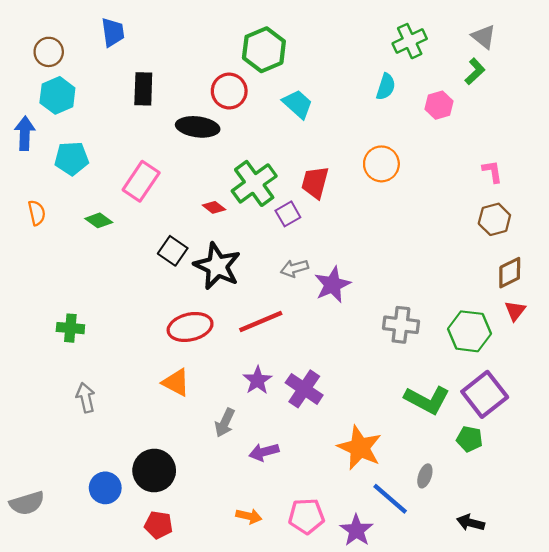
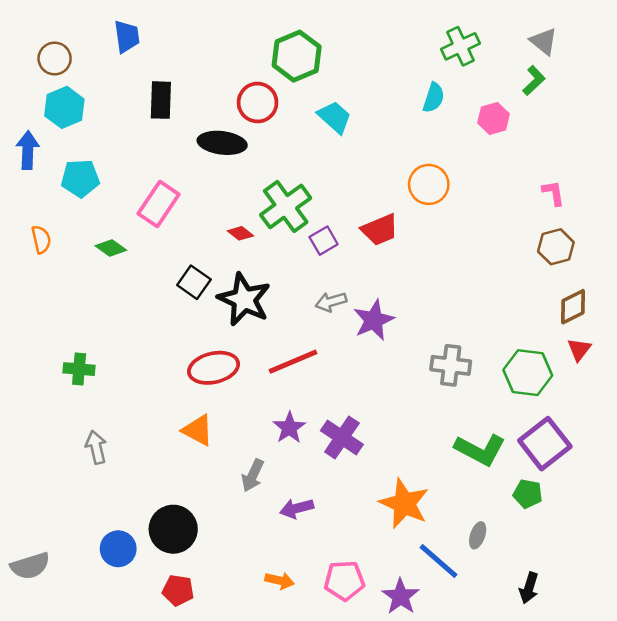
red trapezoid: (315, 182) -> (380, 230), moved, turned -128
black arrow: (471, 523) -> (529, 588), turned -88

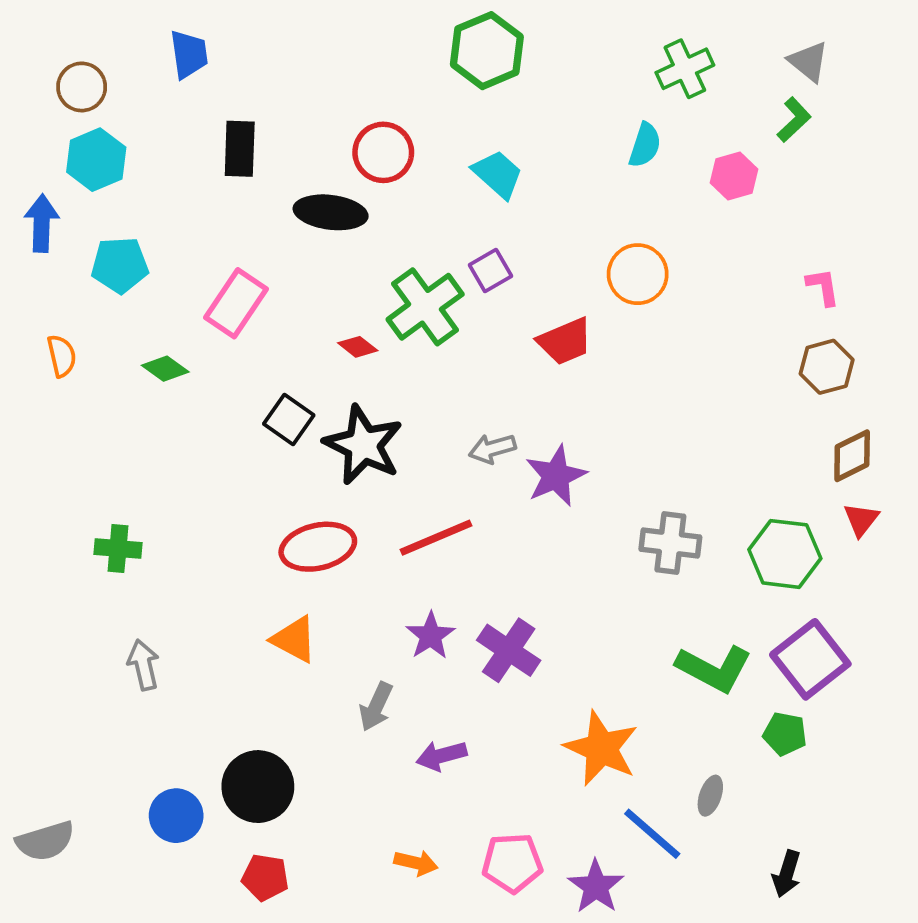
green hexagon: (297, 56) -> (487, 51), moved
purple square: (324, 241) -> (490, 270), moved

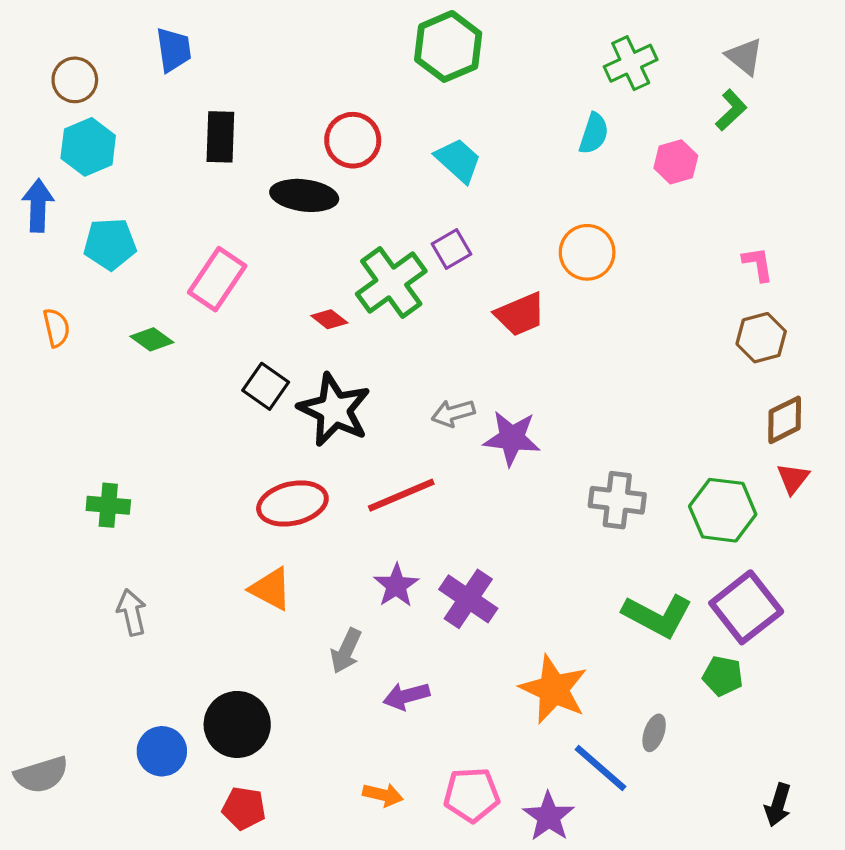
purple star: (556, 476) -> (512, 438), turned 30
black arrow: (787, 874) -> (778, 805), moved

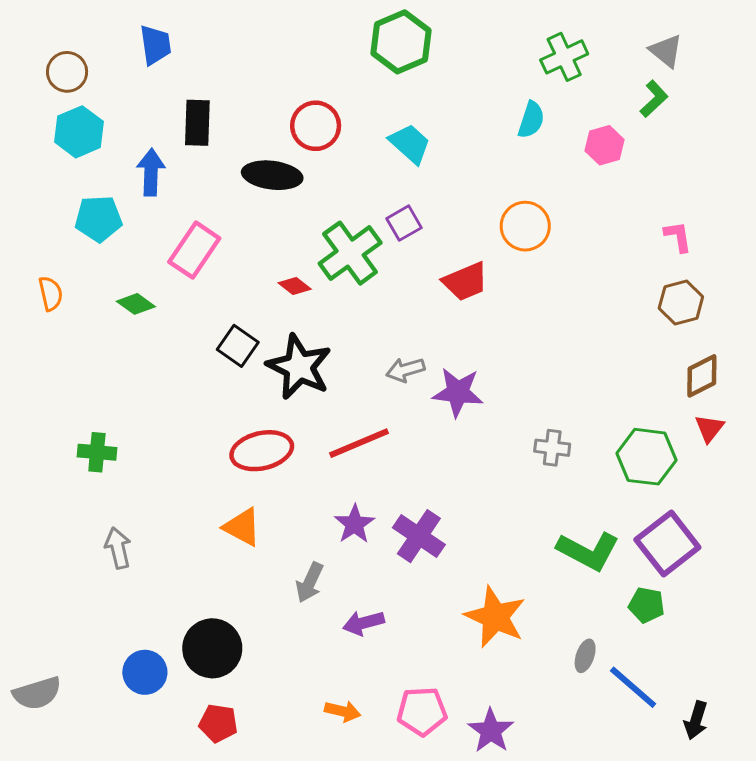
blue arrow: (38, 205) -> (151, 172), moved
gray cross: (617, 500) -> (552, 448), size x0.7
blue line: (601, 768) -> (633, 687), moved

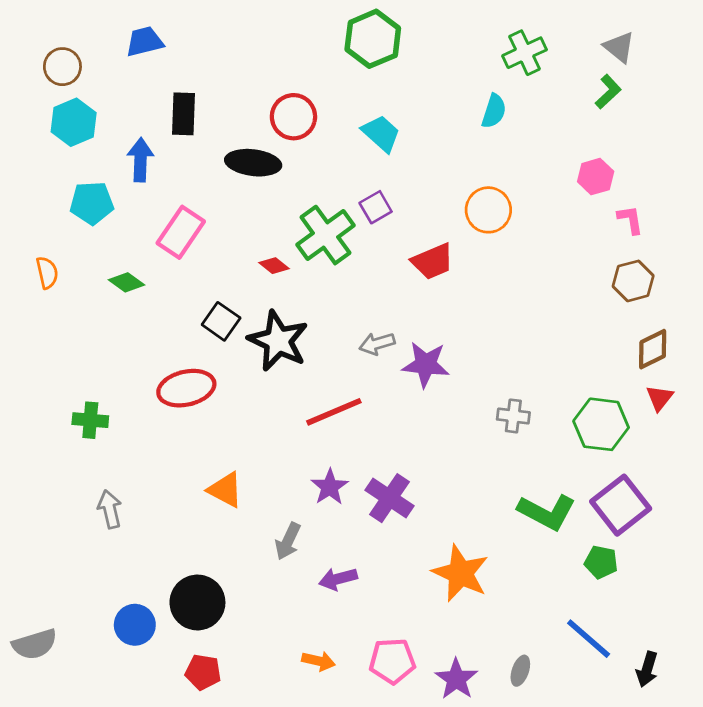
blue trapezoid: (155, 45) -> (145, 42), turned -96
pink hexagon: (605, 145) -> (596, 177), moved
red ellipse: (262, 451) -> (186, 388), moved
gray ellipse: (585, 656) -> (520, 671), moved

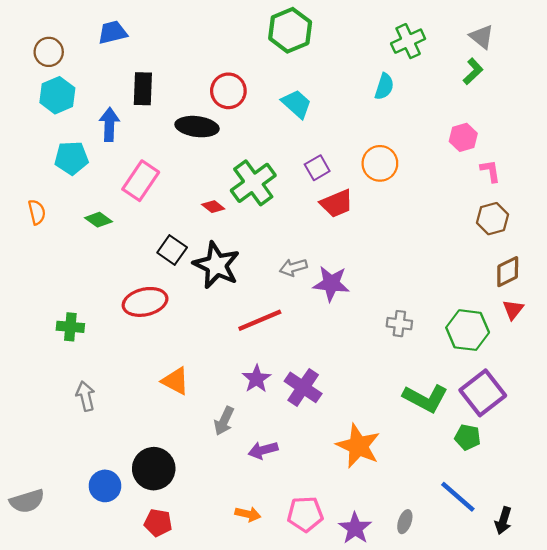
purple square: (376, 207) -> (317, 168), moved

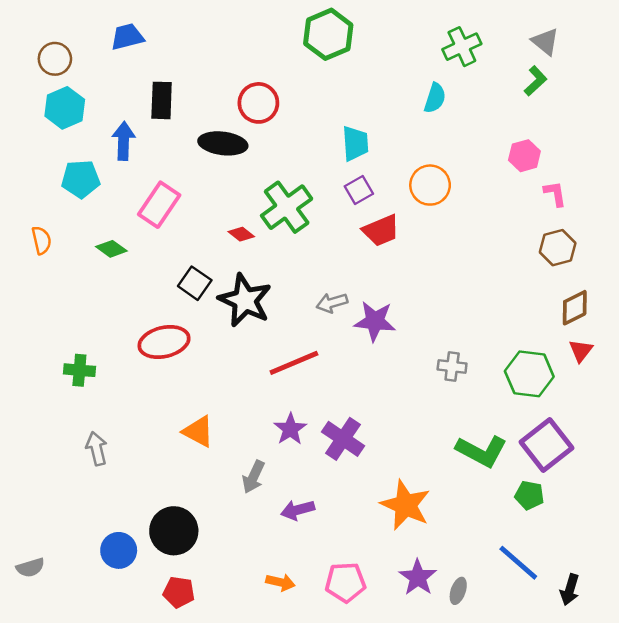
cyan trapezoid: (297, 104) -> (355, 143), moved, turned 44
gray semicircle: (27, 501) -> (30, 568), size x0.7
purple star: (355, 528) -> (418, 577), moved

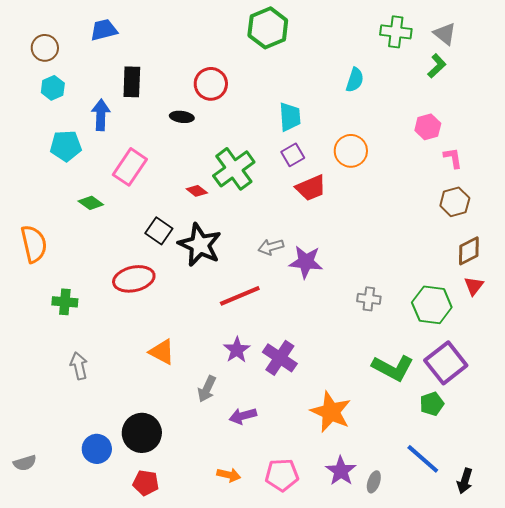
green cross: (462, 47) -> (396, 32), moved, turned 32
cyan hexagon: (65, 108) -> (53, 88), size x0.7
black ellipse: (223, 143) -> (182, 117), size x0.6
orange semicircle: (41, 240) -> (34, 244), moved, size x1.6
green pentagon: (529, 495) -> (432, 404), turned -30

